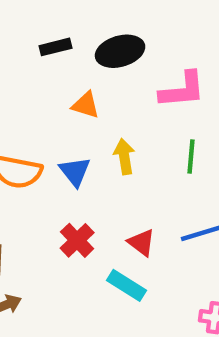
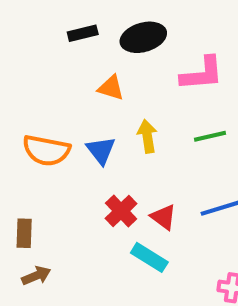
green line: (191, 157) -> (210, 136), turned 72
red cross: (77, 240) -> (121, 211), moved

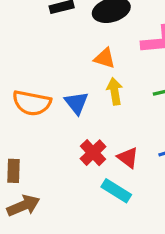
orange triangle: (111, 88) -> (105, 58), moved
brown arrow: (36, 276) -> (23, 206), size x1.4

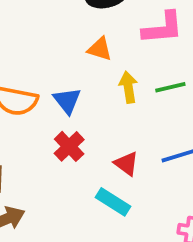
yellow arrow: (115, 91) -> (128, 87), moved
red cross: (93, 153) -> (69, 146), moved

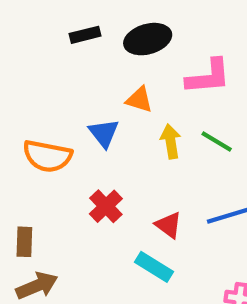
green line: (170, 87) -> (217, 141), turned 44
blue triangle: (67, 101) -> (104, 133), moved

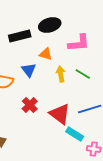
black rectangle: (85, 35) -> (20, 36), moved, size x1.5
red triangle: (169, 225) -> (60, 114), size x1.6
cyan rectangle: (154, 267) -> (75, 134), moved

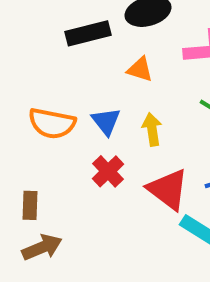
blue triangle: (29, 70) -> (106, 121), moved
yellow arrow: (61, 74) -> (152, 129), moved

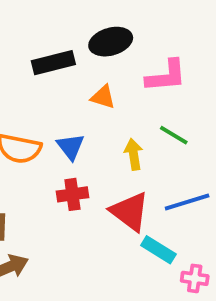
yellow arrow: (152, 129) -> (134, 154), moved
red cross: (108, 171) -> (72, 194), turned 36

